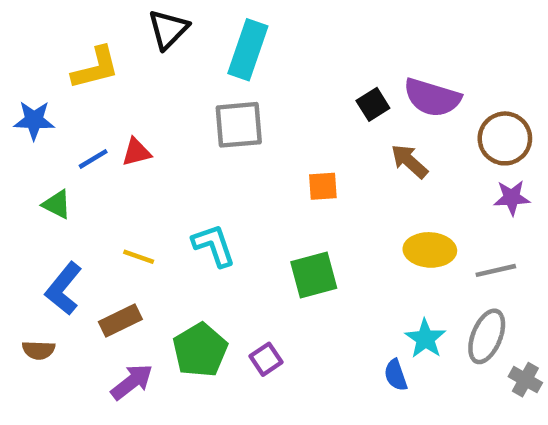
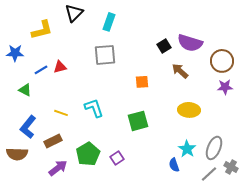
cyan rectangle: (248, 50) -> (109, 22), size x0.7
gray line: (496, 270) -> (209, 174), moved, turned -30
brown semicircle: (39, 350) -> (17, 154), size x1.5

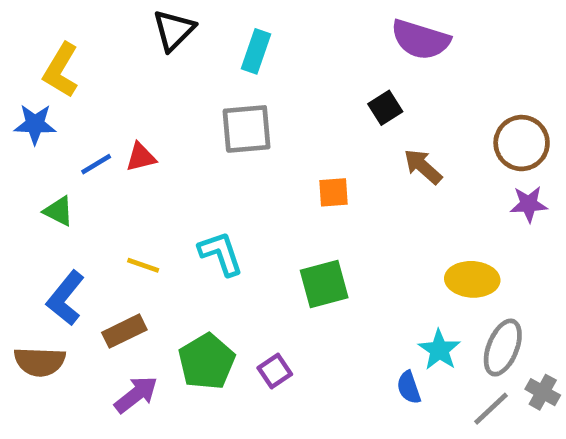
yellow L-shape: (42, 30) -> (61, 70), moved, turned 135
purple semicircle: (190, 43) -> (421, 40), moved
yellow ellipse: (189, 110) -> (472, 279), moved

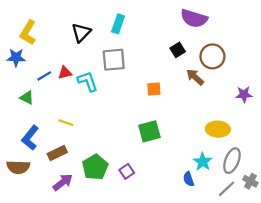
black triangle: (174, 30) -> (81, 33), moved
brown circle: (522, 143) -> (212, 56), moved
cyan L-shape: (221, 253) -> (88, 81), moved

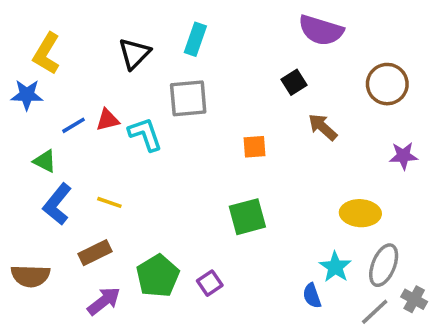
brown circle: (212, 56) -> (387, 84), moved
blue L-shape: (30, 138) -> (57, 204), moved

